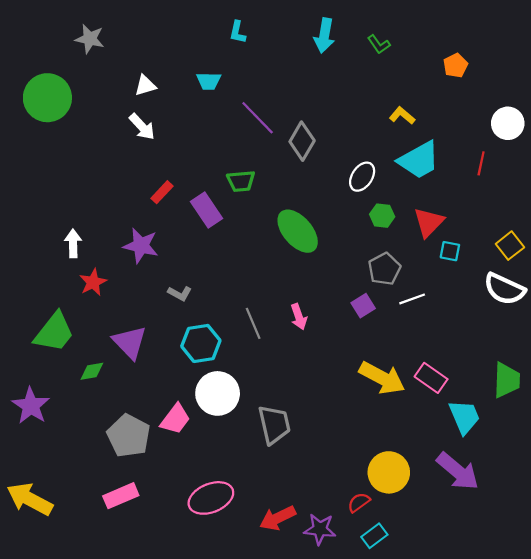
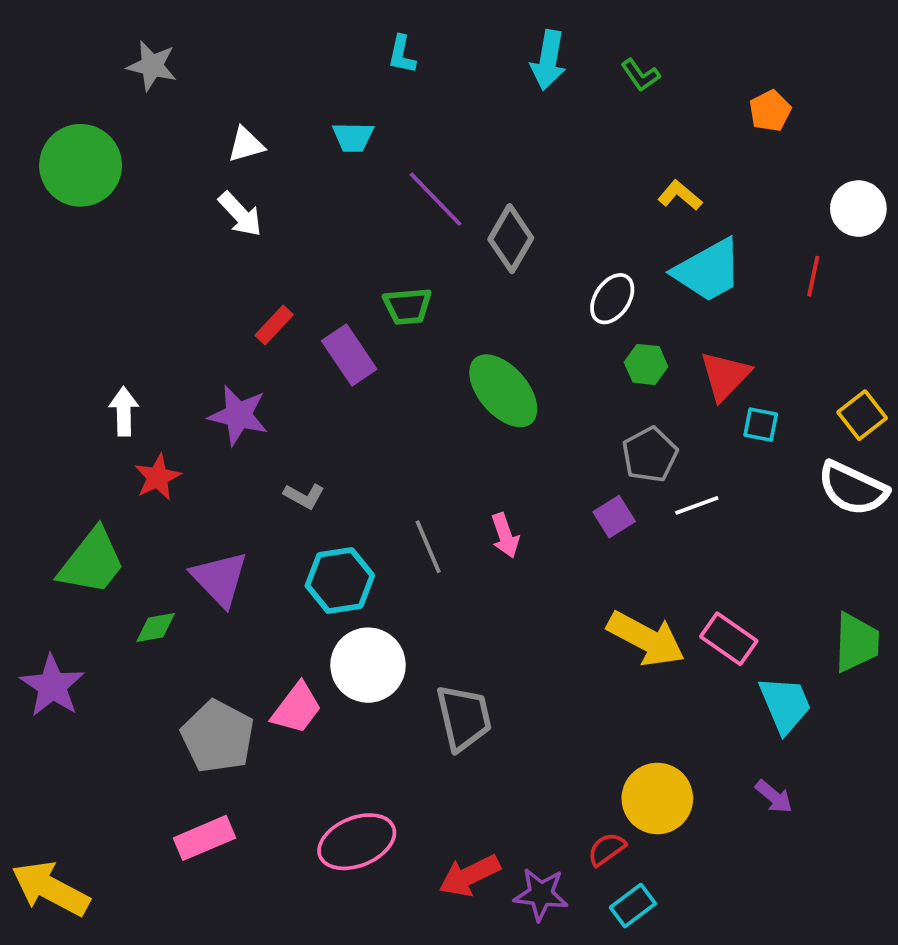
purple arrow: (458, 471) -> (774, 797), size x0.5
yellow arrow: (30, 499) -> (50, 889), moved

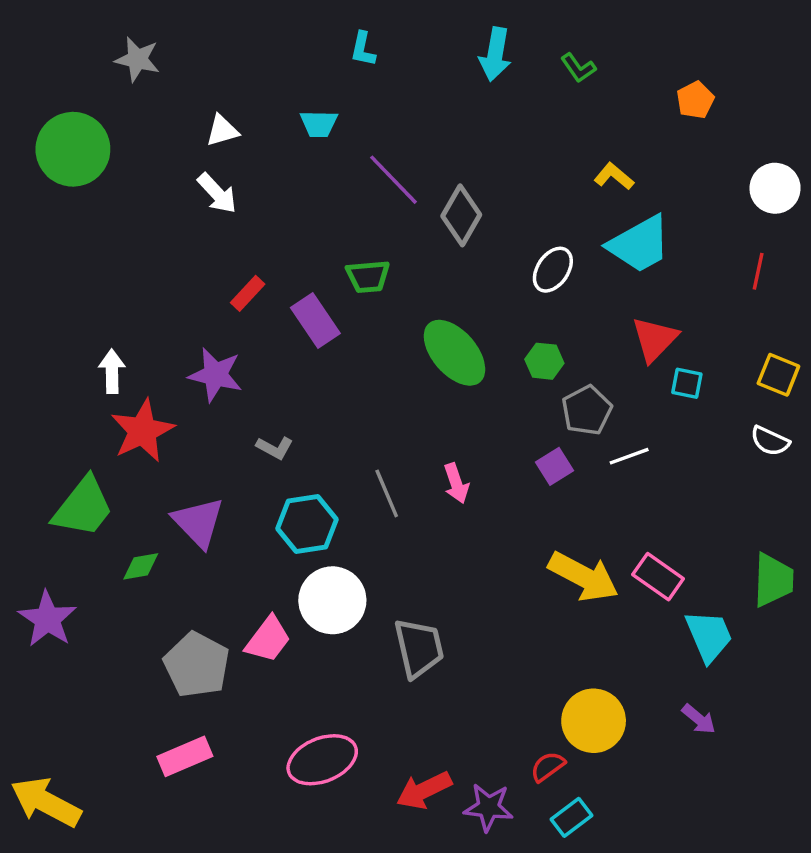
red line: (813, 276) -> (758, 271), moved
green hexagon: (646, 364) -> (544, 361), moved
yellow square: (862, 415) -> (778, 375), turned -30
red star: (158, 477) -> (142, 431), size x1.5
white semicircle: (853, 488) -> (770, 441), size x0.6

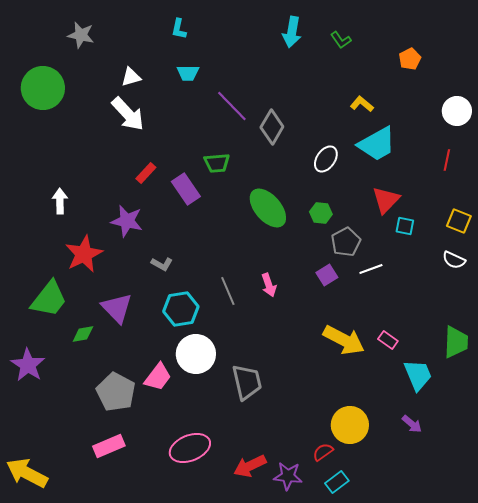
cyan L-shape: (363, 49) -> (179, 29), moved
white arrow: (217, 193) -> (128, 114), size x1.4
white arrow: (112, 371) -> (60, 201), moved
pink rectangle: (658, 577) -> (388, 340), size x0.7

